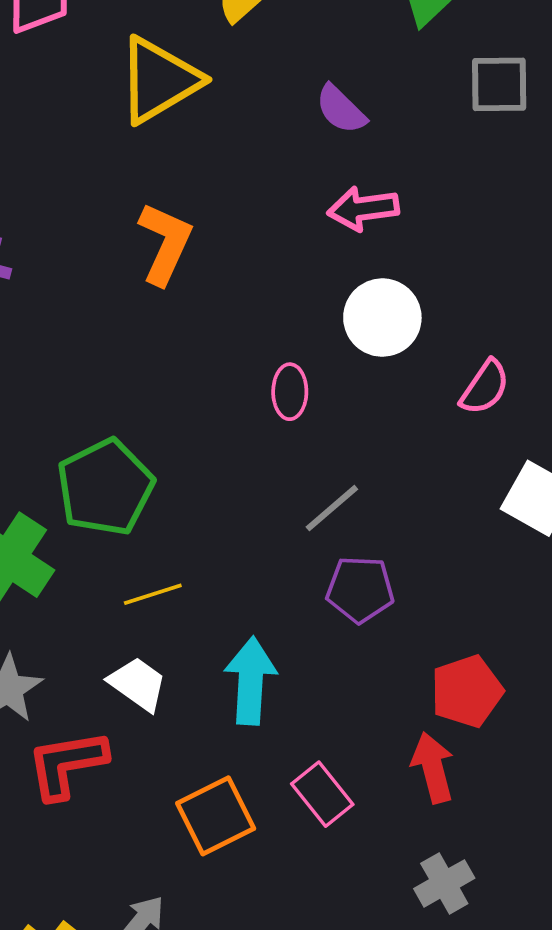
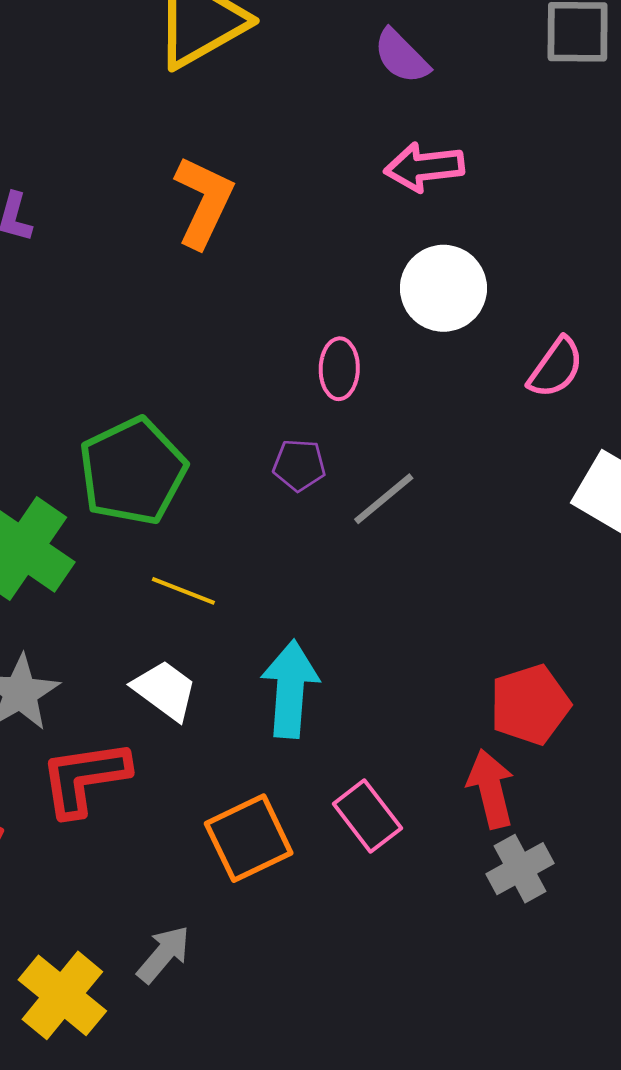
purple pentagon: (360, 589) -> (299, 465), moved, size x0.7
yellow line: (153, 594) -> (183, 591), turned 38
gray cross: (444, 883) -> (520, 869), moved

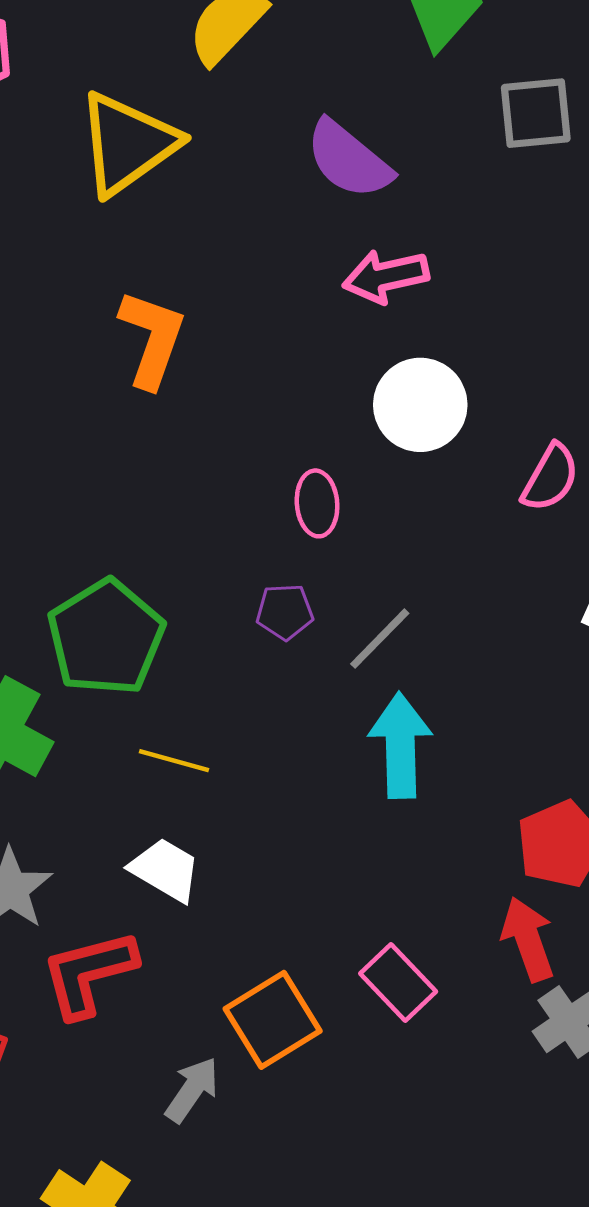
purple semicircle: (401, 56) -> (349, 160), size x1.4
cyan arrow: (290, 689) -> (400, 745), moved
gray arrow: (164, 954) -> (192, 1090), moved

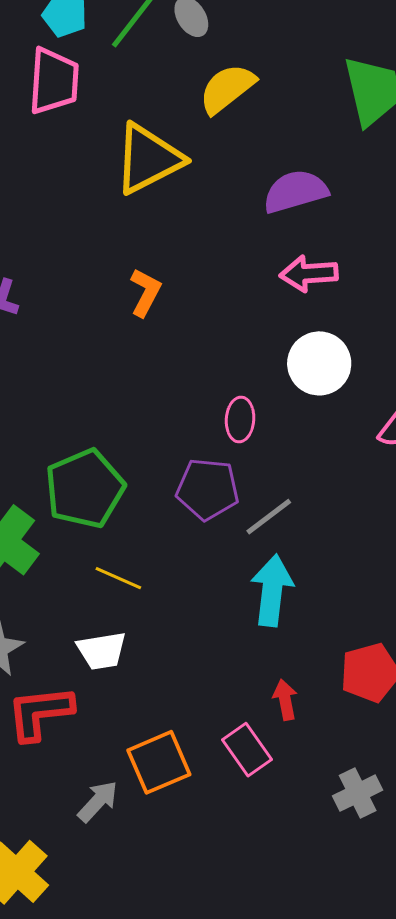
purple semicircle: (349, 160) -> (295, 191), turned 116
orange L-shape: (152, 339) -> (145, 292), size x0.7
purple pentagon: (285, 612) -> (208, 489), size x1.6
white trapezoid: (165, 870) -> (102, 651), turned 132
red arrow: (528, 939) -> (285, 700), moved, size x0.7

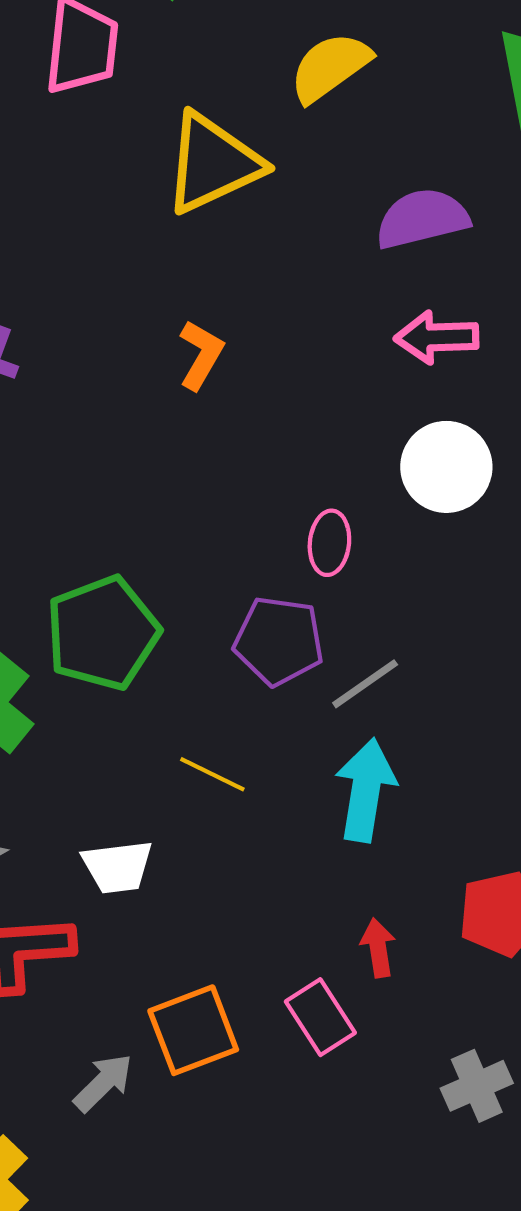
yellow line: (118, 578) -> (212, 774), moved

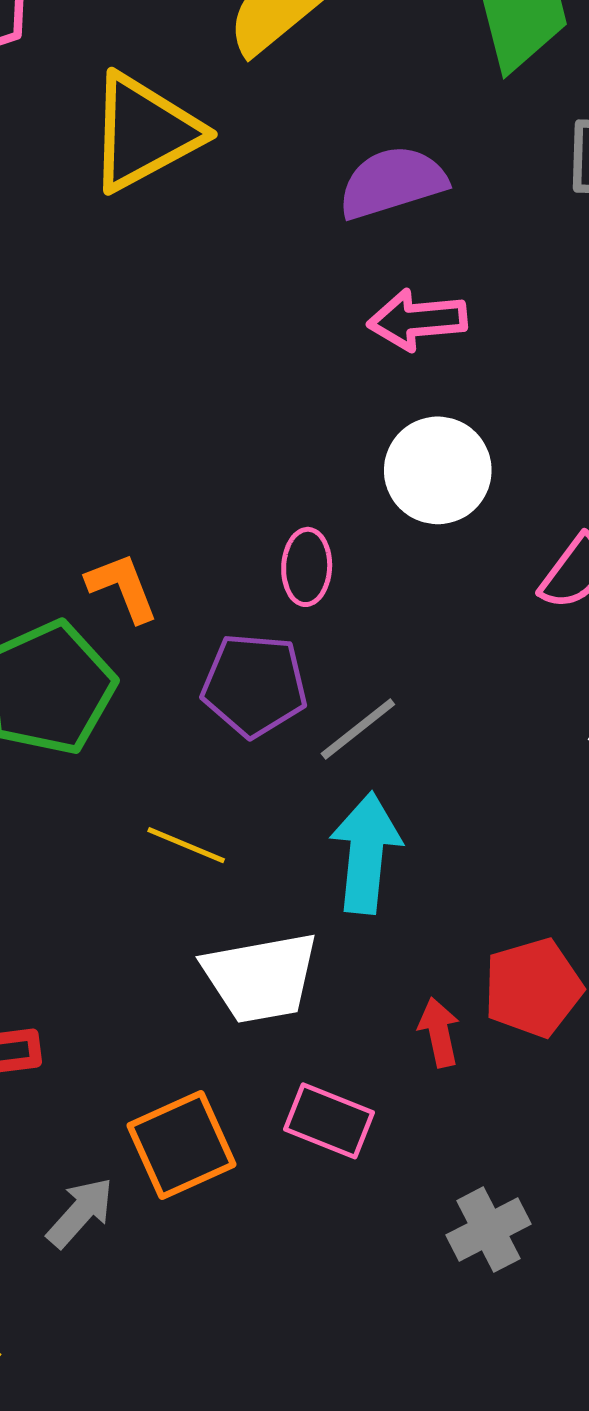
orange L-shape: (201, 355) -> (122, 587), moved, turned -48
white trapezoid: (118, 867) -> (261, 977), moved, size x1.4
red arrow: (378, 948) -> (439, 1032), moved
pink rectangle: (320, 1017) -> (329, 1121), turned -32
gray cross: (477, 1086) -> (489, 1230), moved

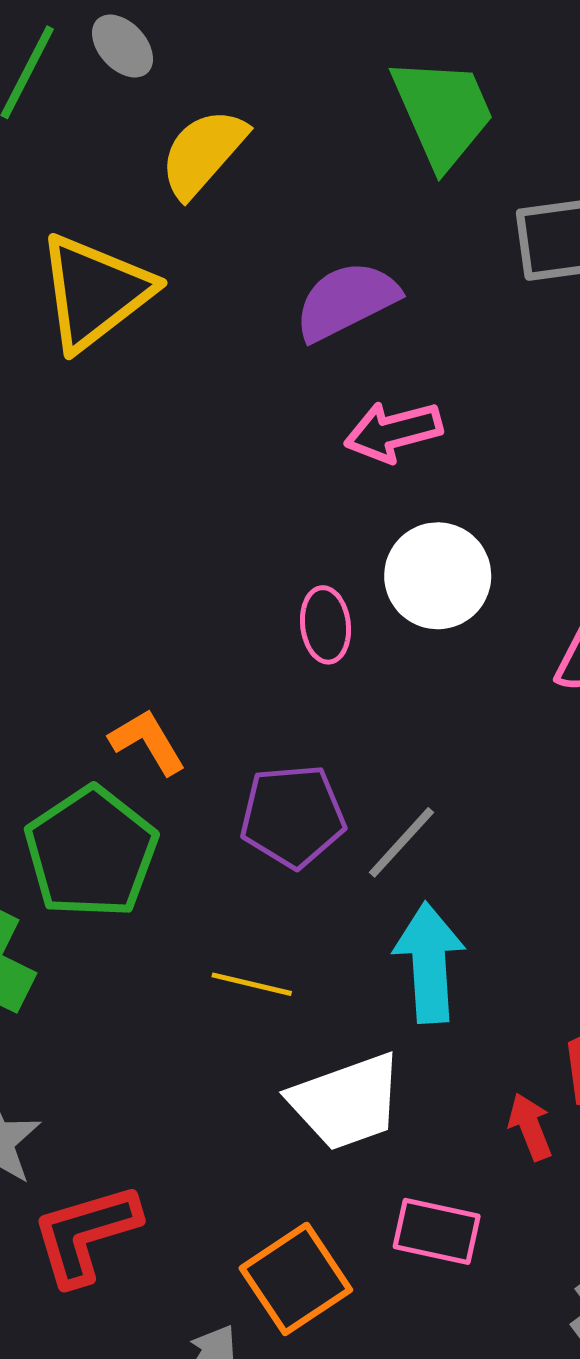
pink ellipse: (307, 567) -> (325, 625), moved

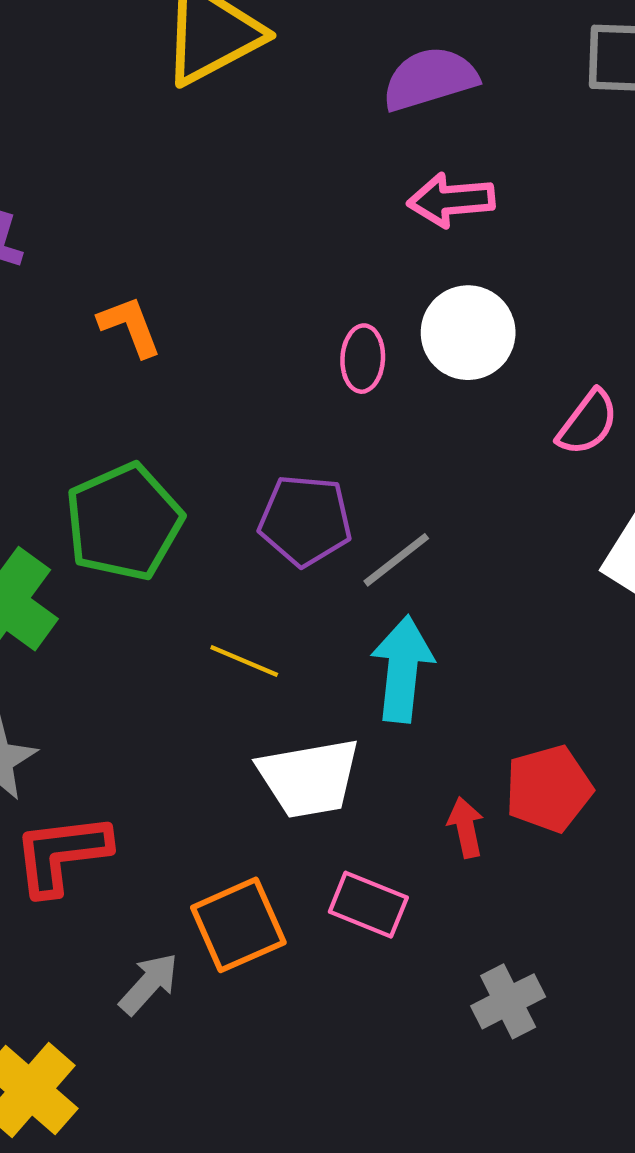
orange L-shape: (147, 742) -> (130, 326), moved

